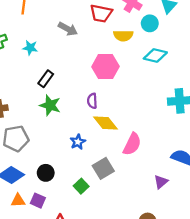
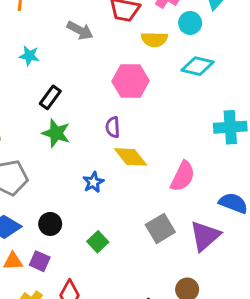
pink semicircle: (132, 144) -> (183, 176), moved
gray square: (103, 168) -> (160, 228), moved
purple triangle: (161, 182) -> (205, 236), size x1.6

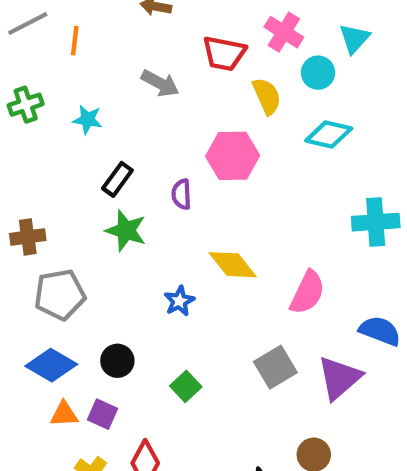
yellow semicircle: (154, 39) -> (267, 96), turned -115
purple semicircle: (113, 127) -> (181, 194), moved

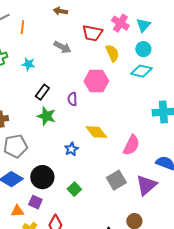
cyan triangle: (354, 38) -> (143, 25), moved
cyan circle: (318, 73) -> (143, 49), moved
black circle: (117, 361) -> (42, 177), size x1.5
orange triangle: (64, 414) -> (17, 211), moved

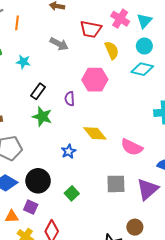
pink semicircle: (131, 145) -> (132, 147), turned 90
gray square: (116, 180) -> (116, 184), turned 30

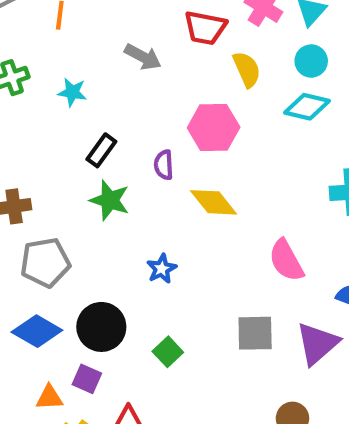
yellow diamond: (95, 133) -> (214, 202), moved
pink semicircle: (132, 147) -> (286, 260), turned 35

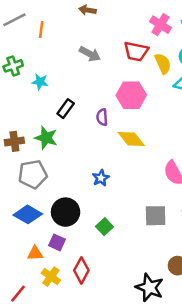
red trapezoid: (205, 28) -> (136, 51), moved
yellow semicircle: (247, 69) -> (163, 64), moved
cyan star: (72, 92) -> (40, 82), moved
green star: (110, 200) -> (46, 138), moved

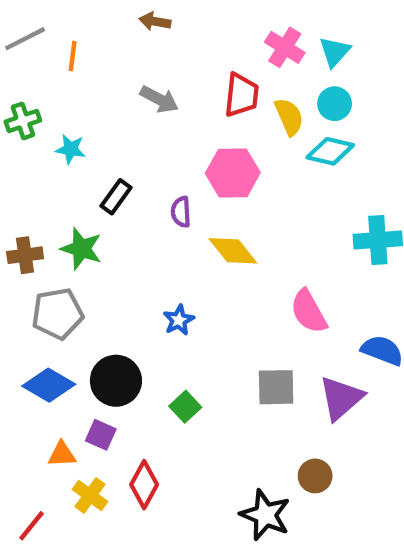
red trapezoid: (136, 51) -> (241, 95), turned -95

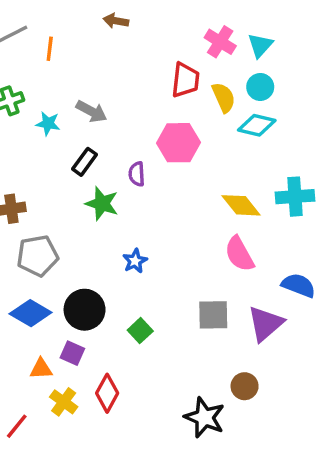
gray arrow: (159, 99) -> (91, 111), moved
green star: (81, 249) -> (102, 204), moved
yellow diamond: (233, 251) -> (241, 205), moved

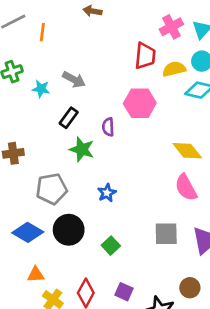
pink cross: (220, 42) -> (171, 27), turned 30
yellow semicircle: (224, 97) -> (174, 69), turned -80
gray pentagon: (38, 256) -> (52, 189), moved
purple square: (72, 353) -> (124, 292), moved

